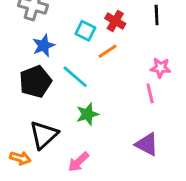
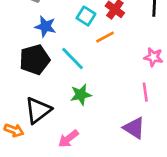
blue star: (44, 46) -> (45, 26), turned 30
pink line: (150, 93) -> (145, 92), moved

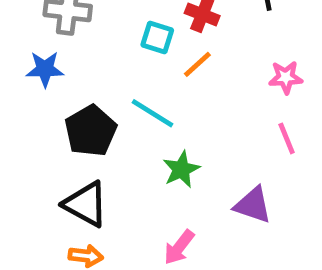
blue star: (45, 26) -> (45, 69), moved
black triangle: (38, 110) -> (86, 204), moved, turned -40
purple triangle: (134, 128) -> (253, 205), moved

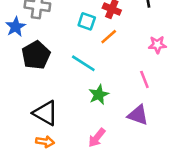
blue star: (45, 69) -> (16, 27), moved, turned -30
black pentagon: (91, 131) -> (36, 55), moved
pink line: (287, 138) -> (144, 79), moved

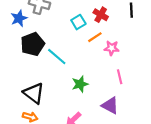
cyan square: (87, 21) -> (78, 22), turned 32
pink star: (157, 45) -> (112, 48), moved
cyan line: (83, 63) -> (57, 57), moved

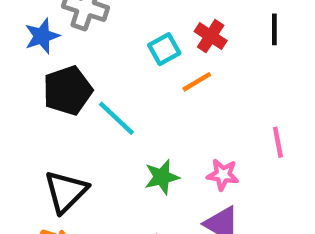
pink star: (112, 48) -> (223, 175), moved
pink line: (120, 77) -> (278, 142), moved
black triangle: (34, 93) -> (66, 192), turned 35

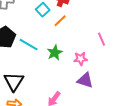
green star: (162, 177) -> (55, 53), moved

